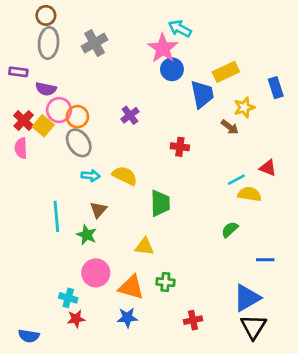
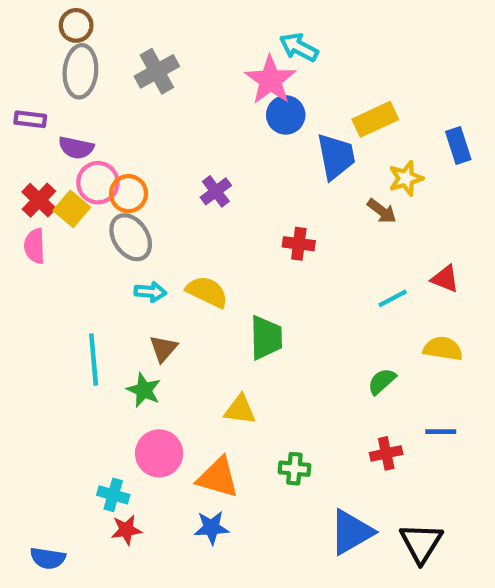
yellow semicircle: (249, 194) -> (443, 349), moved
green cross: (165, 282) -> (294, 469), moved
blue triangle: (247, 298) -> (351, 532), moved
red cross: (193, 320) -> (386, 453), moved

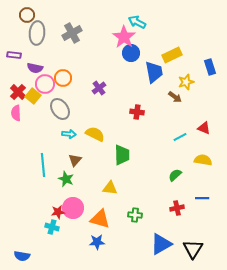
brown circle: (76, 25) -> (27, 15), moved
orange circle: (128, 194) -> (63, 78), moved
red star: (126, 530) -> (58, 212), moved

